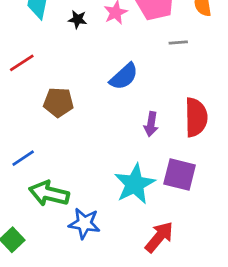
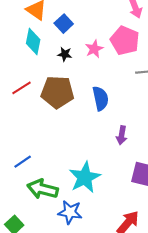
blue semicircle: (124, 77) -> (101, 98), turned -60
brown pentagon: (58, 102) -> (57, 92), moved, size x1.4
cyan star: (135, 184) -> (85, 177), moved

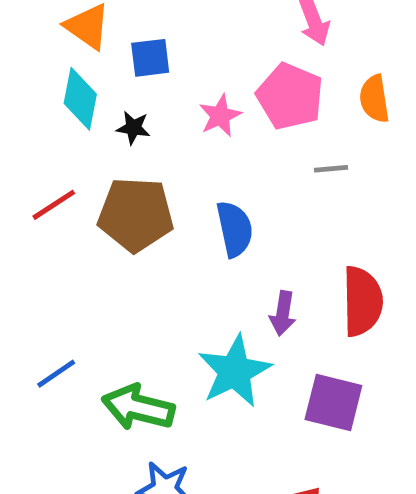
blue square: (64, 24) -> (150, 58), turned 36
black star: (65, 54) -> (133, 128), moved
cyan star: (85, 177) -> (235, 371), moved
green arrow: (43, 189) -> (138, 407), moved

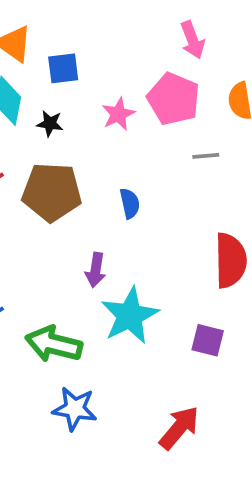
blue semicircle: (235, 229) -> (130, 203), size x0.7
purple arrow: (283, 313) -> (96, 270), moved
purple square: (333, 403) -> (208, 340), size x0.7

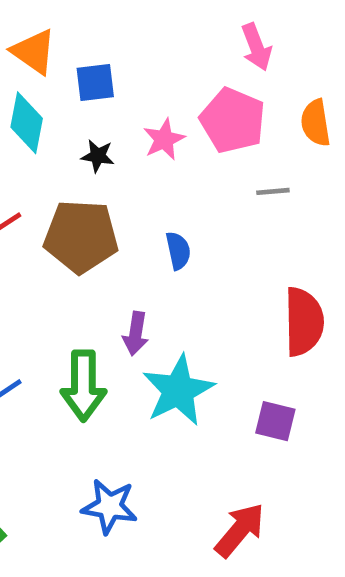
black star: (50, 124) -> (98, 156), moved
green arrow: (54, 344) -> (83, 386), moved, turned -104

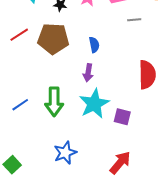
purple arrow: (136, 334) -> (88, 73), moved
purple square: (275, 421) -> (122, 117), moved
blue star: (110, 506) -> (65, 153), turned -30

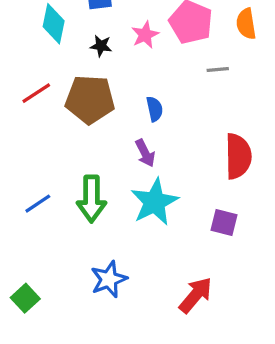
purple arrow: (88, 73) -> (145, 153), turned -36
purple square: (122, 117) -> (224, 222), moved

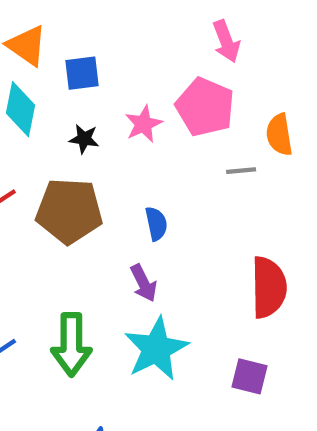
orange semicircle: (246, 24) -> (279, 135), moved

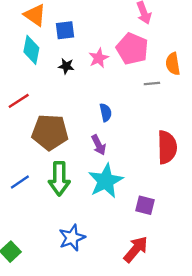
brown pentagon: (69, 211) -> (50, 132), moved
purple square: (250, 376) -> (145, 205), moved

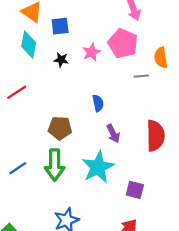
brown pentagon: (50, 132) -> (60, 128), moved, size x0.7
purple arrow: (99, 145) -> (113, 133), moved

